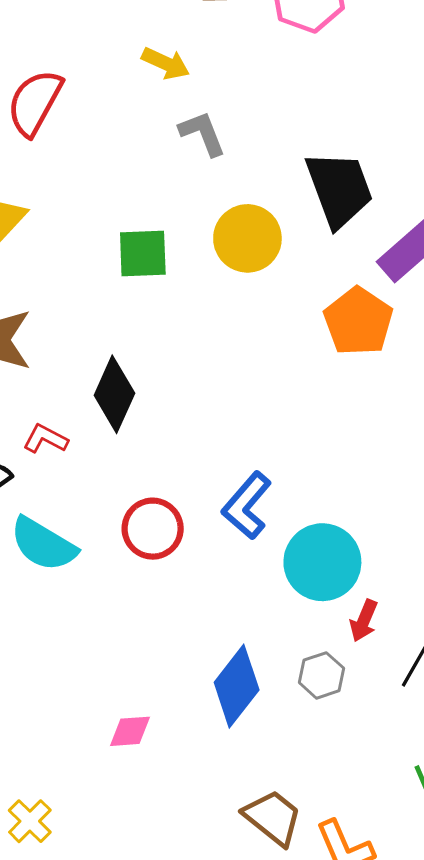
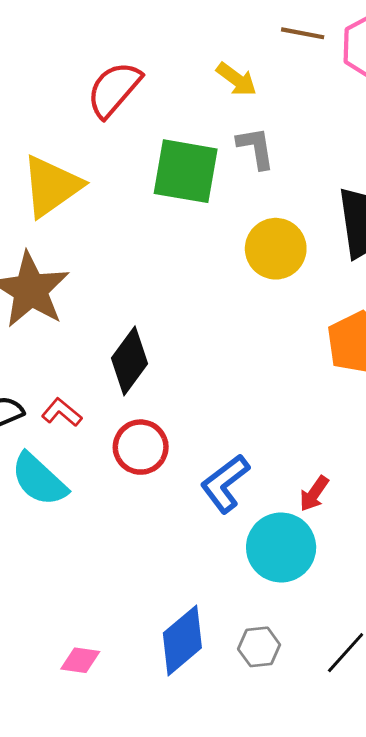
green square: (143, 253) -> (186, 171), moved, size x1.4
red L-shape: (45, 439) -> (62, 412), moved
red circle: (153, 529) -> (141, 447), moved
red arrow: (364, 621) -> (314, 494), moved

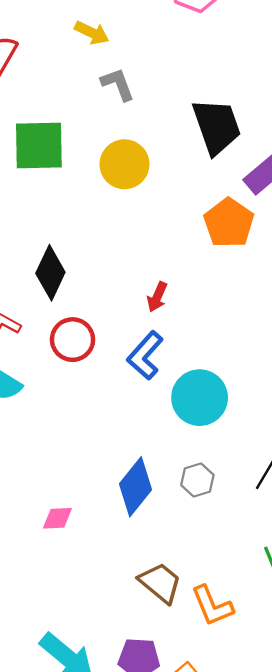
green square: (186, 171) -> (39, 145), moved
yellow circle: (276, 249) -> (124, 164), moved
red arrow: (314, 494) -> (157, 297), moved

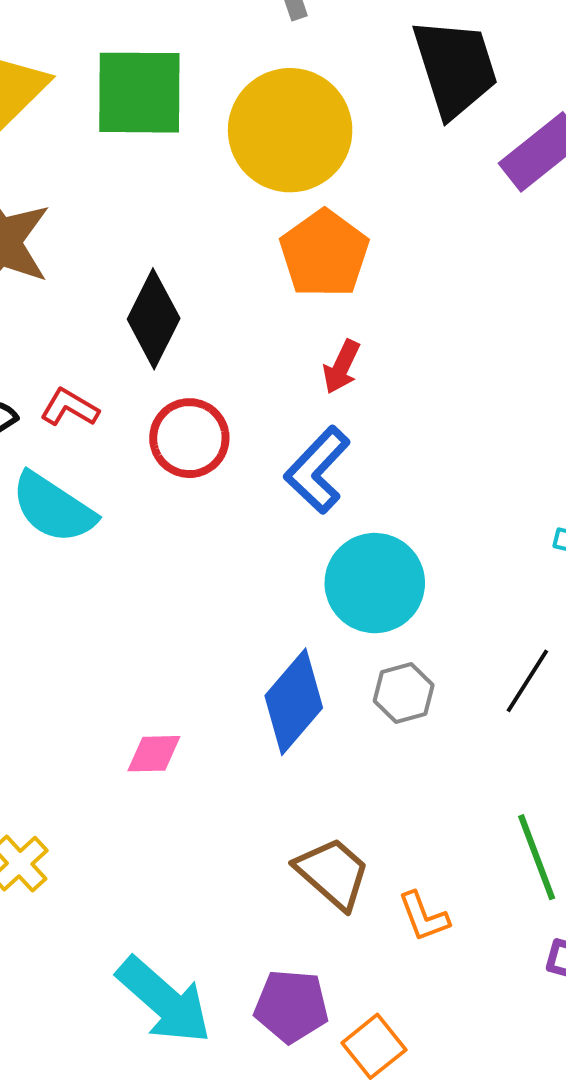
yellow circle: (124, 164) -> (290, 130), size x1.4
orange pentagon: (229, 223) -> (324, 254), moved
cyan circle: (200, 398) -> (375, 583), moved
orange L-shape: (212, 606) -> (424, 917), size x0.7

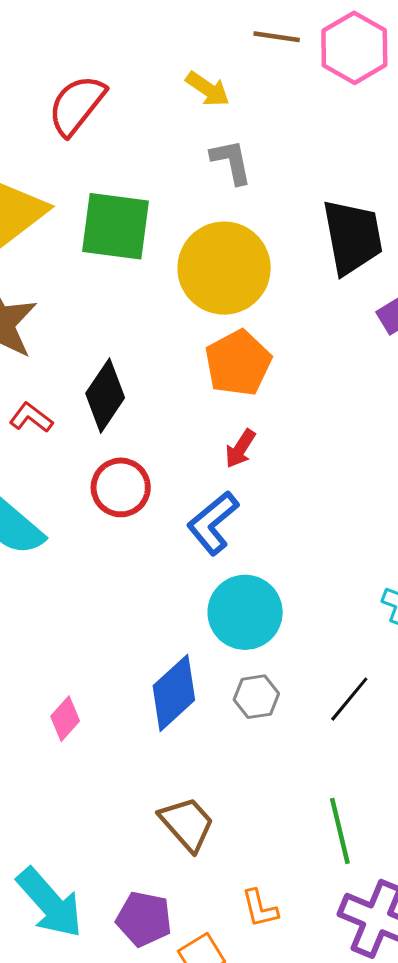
red L-shape: (70, 408) -> (31, 418), moved
pink diamond: (154, 754) -> (65, 719), turned -54
orange L-shape: (424, 917) -> (260, 908), moved

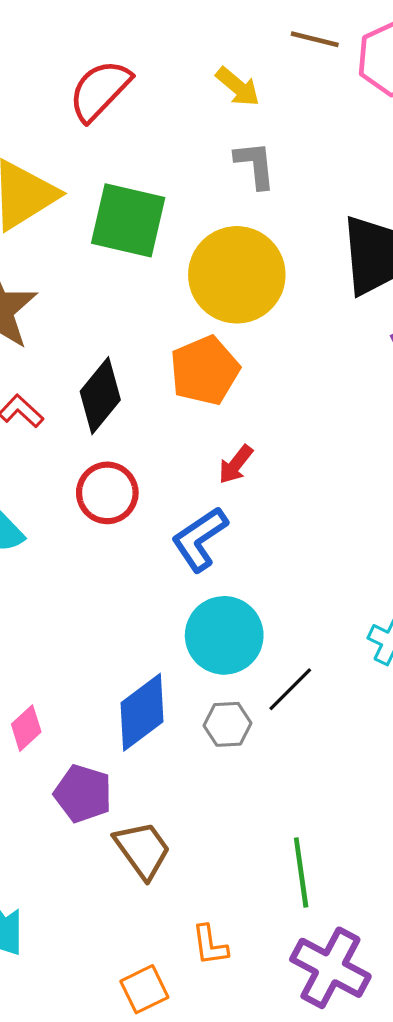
orange pentagon: (238, 363) -> (205, 370), moved
black line: (349, 699) -> (290, 689), moved
purple pentagon: (144, 919) -> (83, 794), moved

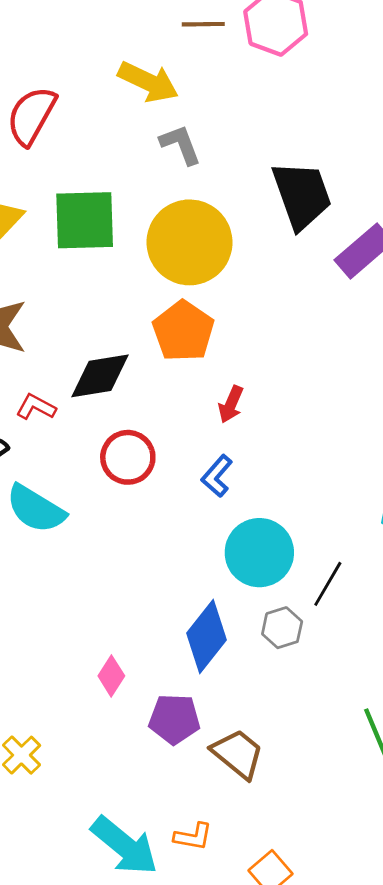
yellow arrow: (238, 87) -> (148, 82), size x1.4
black diamond: (100, 396) -> (100, 376), turned 56
blue L-shape: (200, 539) -> (217, 476), size x0.7
orange L-shape: (210, 945) -> (193, 837), moved, turned -57

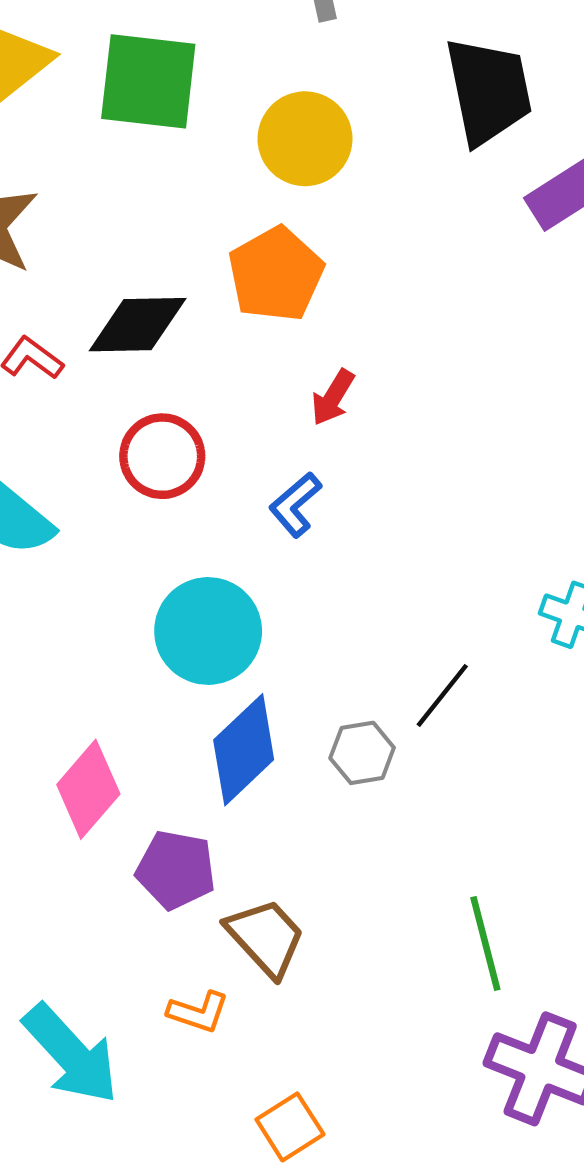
yellow circle: (190, 242) -> (305, 139), size x0.7
cyan circle: (259, 553) -> (208, 631), moved
pink diamond: (111, 676) -> (88, 789), size x1.5
orange L-shape: (193, 837) -> (198, 1012), moved

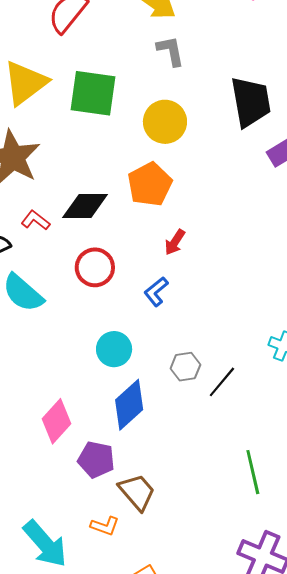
cyan circle: (208, 631) -> (114, 349), size x0.7
gray hexagon: (362, 753) -> (185, 367), moved
green line: (485, 943) -> (253, 472), moved

